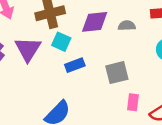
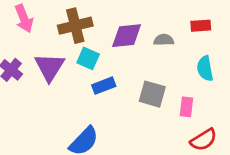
gray square: (117, 73) -> (152, 94), turned 30
pink rectangle: (133, 102) -> (186, 107), moved

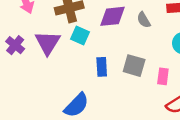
gray semicircle: (164, 40) -> (144, 20), turned -119
blue rectangle: (104, 86) -> (102, 67), moved, turned -72

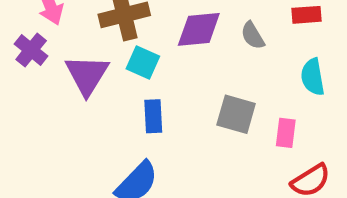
purple cross: (15, 45) -> (31, 50), moved
blue rectangle: (102, 67) -> (153, 116), moved

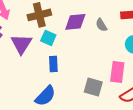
gray square: (236, 114) -> (93, 87), moved
pink rectangle: (286, 133) -> (117, 72), size x1.5

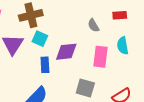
purple diamond: (75, 22) -> (66, 52), moved
pink rectangle: (117, 72) -> (100, 57), moved

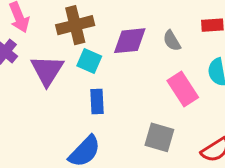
purple diamond: (66, 52) -> (130, 41), moved
pink rectangle: (100, 57) -> (183, 89), turned -40

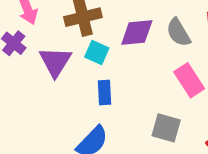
gray semicircle: (172, 41) -> (178, 32), size x1.4

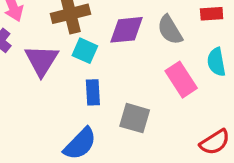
gray square: (166, 128) -> (135, 118), moved

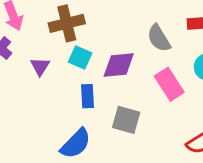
purple diamond: (127, 30) -> (119, 65), moved
purple triangle: (42, 60) -> (40, 66), size x0.6

